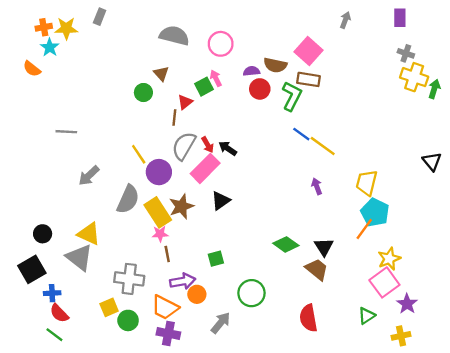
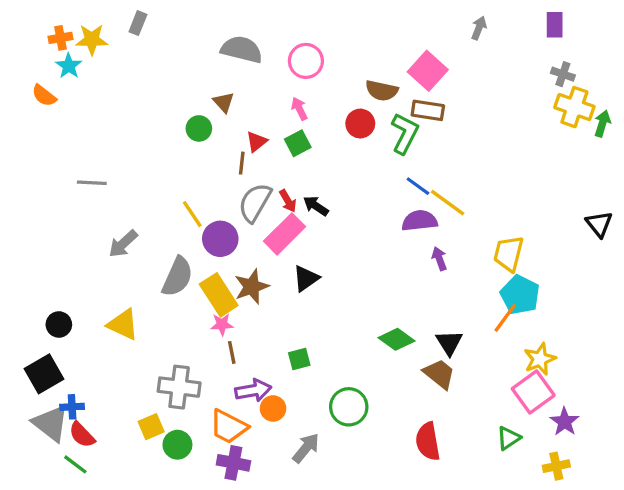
purple semicircle: (251, 71) -> (420, 221), moved, size x1.5
green square: (204, 87) -> (298, 143), moved
gray triangle: (79, 258) -> (51, 423), moved

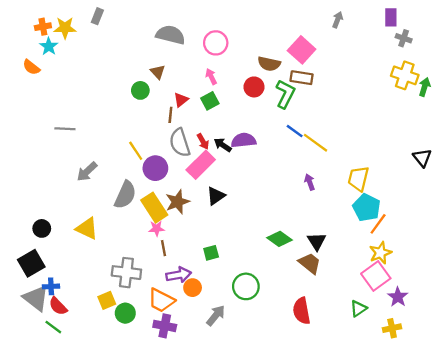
gray cross: (563, 74) -> (404, 38), moved
gray semicircle: (255, 203) -> (180, 143), turned -48
purple semicircle: (420, 221) -> (244, 140), moved
orange line: (505, 318) -> (378, 224), moved

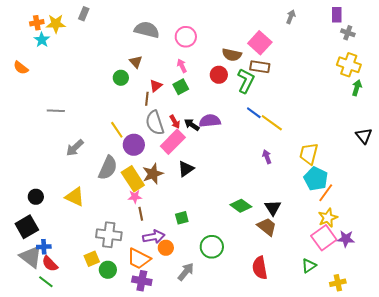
orange semicircle: (31, 67) -> (21, 68), moved
green arrow: (424, 87) -> (357, 88), moved
purple star: (398, 297) -> (346, 239), moved, turned -30

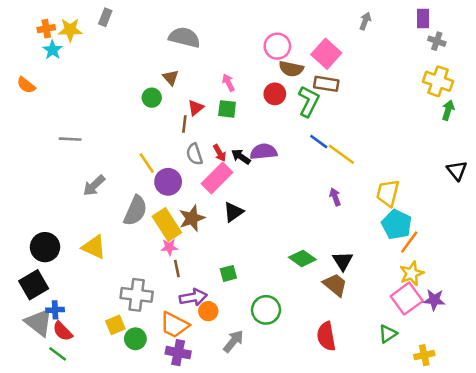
pink circle: (186, 37) -> (277, 46), moved
green square: (181, 87) -> (227, 109), turned 35
gray semicircle: (155, 123) -> (194, 154), size x0.7
black circle: (36, 197) -> (45, 247), size x1.5

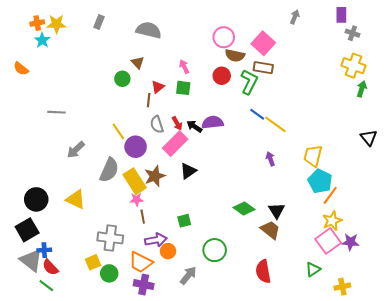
gray rectangle: (105, 17) -> (99, 22), moved

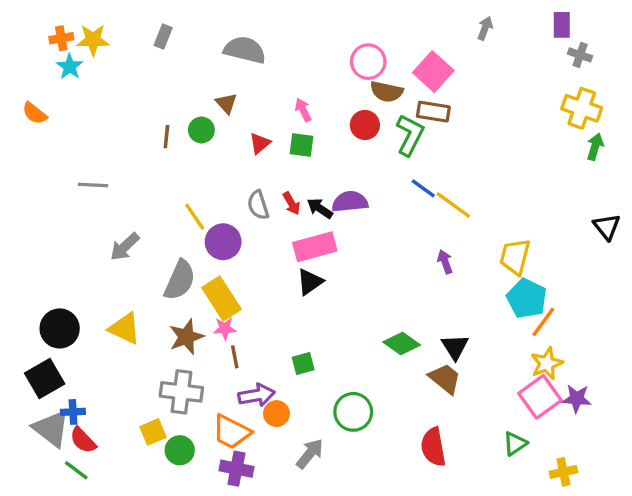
brown line: (149, 100) -> (166, 137), moved
pink rectangle: (175, 144) -> (315, 247), moved, turned 30
brown star: (155, 176) -> (186, 337), moved

